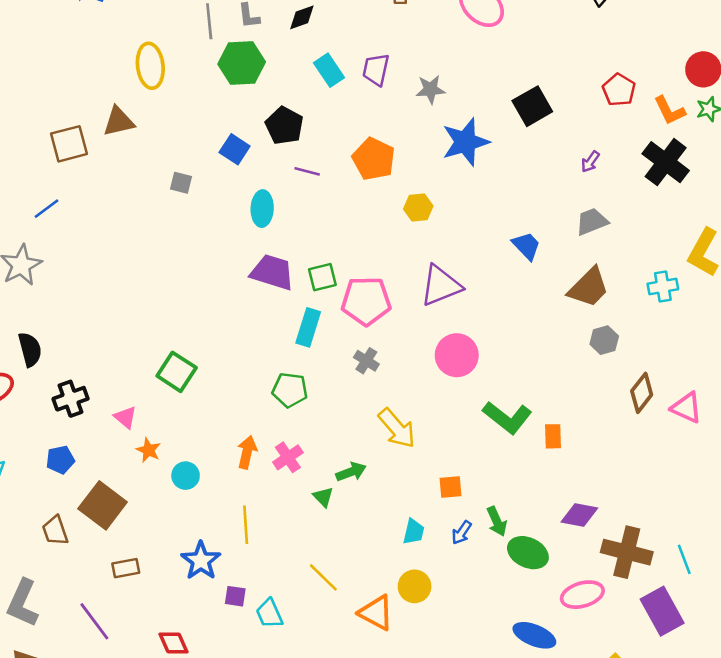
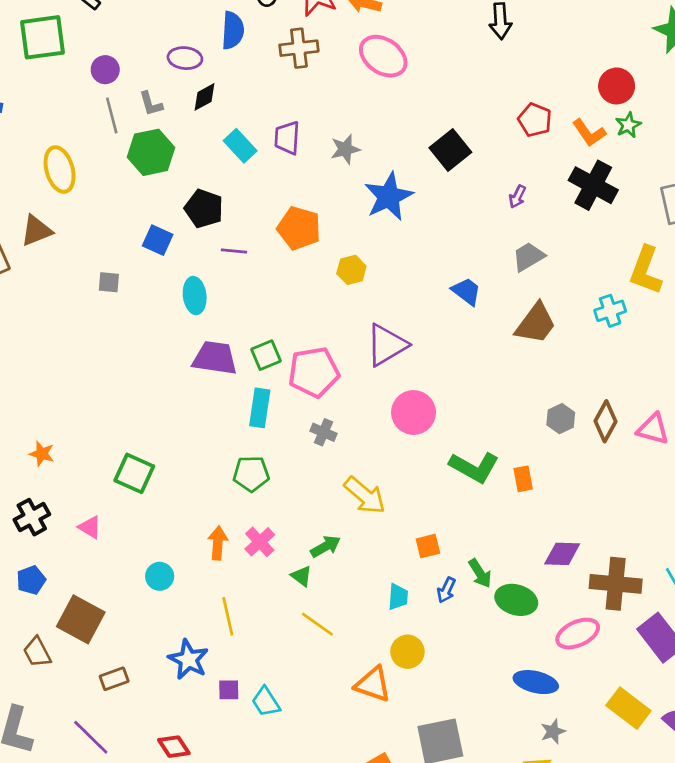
gray hexagon: (604, 340) -> (561, 419), moved
orange star: (148, 450) -> (42, 454), moved
yellow line: (323, 577) -> (317, 624), moved

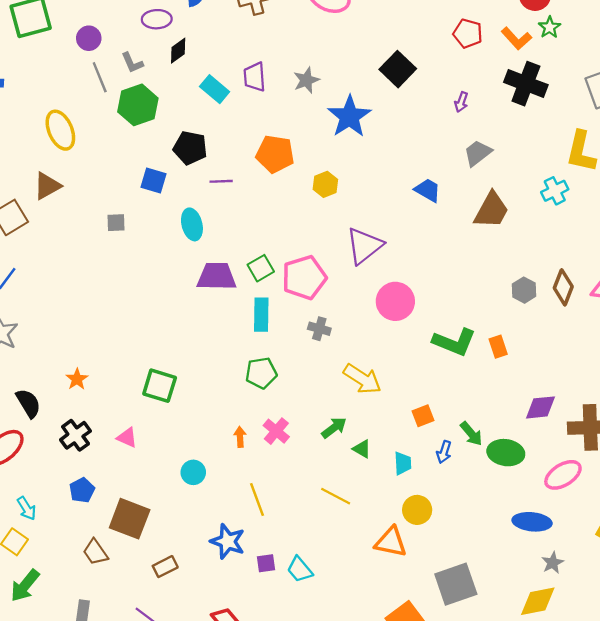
orange star: (42, 454) -> (77, 379), turned 30
orange arrow: (218, 543) -> (240, 437), size x0.7
green triangle: (301, 576) -> (362, 449), moved

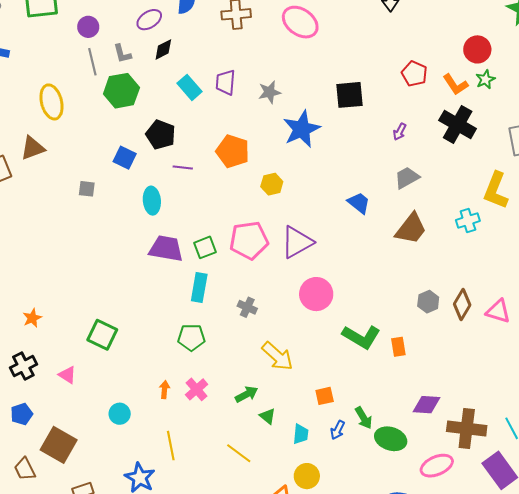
purple ellipse: (157, 19) -> (149, 20), turned -40
black square: (398, 69) -> (349, 95), turned 32
pink pentagon: (304, 278) -> (249, 240), moved

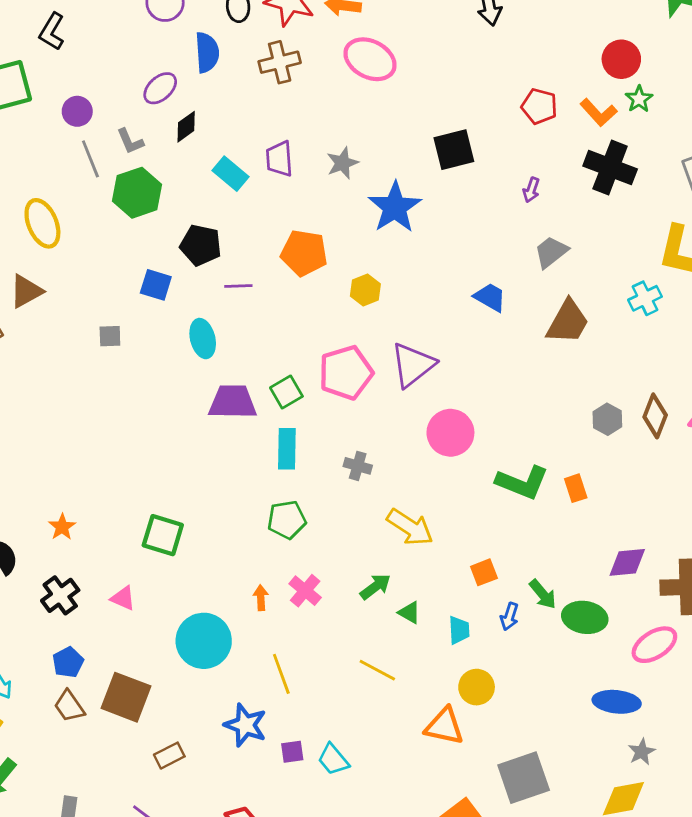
cyan circle: (120, 414) -> (204, 641), size x1.8
brown trapezoid: (25, 469) -> (69, 706), moved

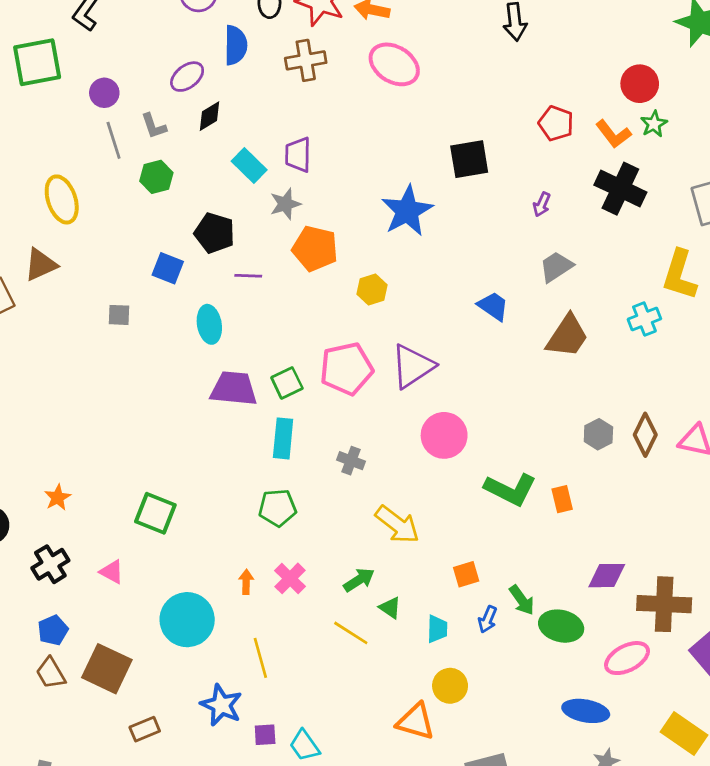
gray star: (342, 163) -> (285, 204), moved
green hexagon: (137, 193) -> (156, 177), size x0.7
yellow line: (377, 670) -> (351, 633), moved

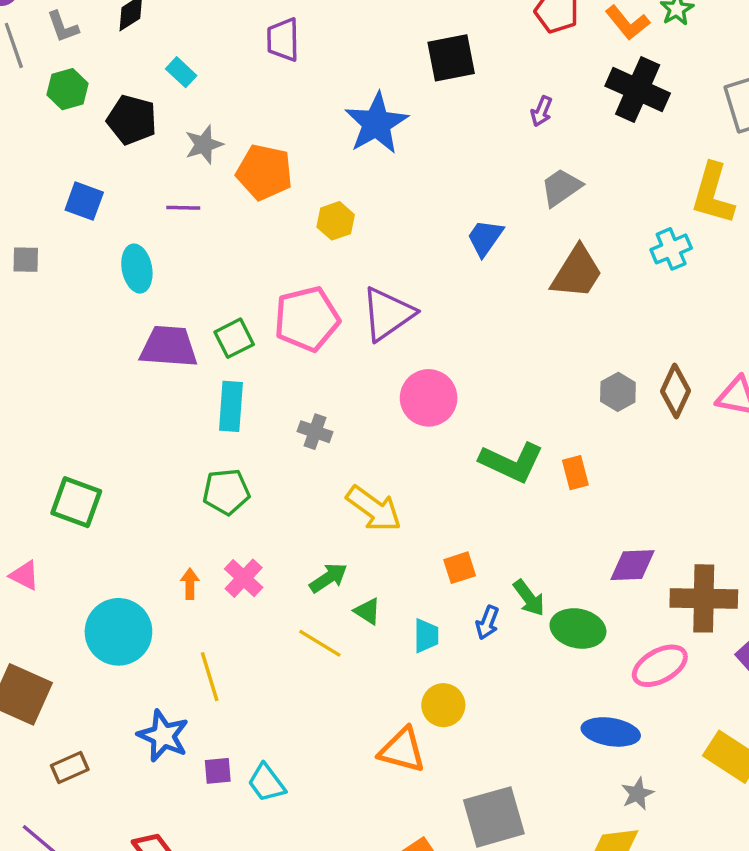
purple trapezoid: (298, 155) -> (283, 40), moved
cyan rectangle: (249, 165) -> (181, 72), size x0.7
gray star: (285, 204) -> (204, 145), moved
black pentagon: (215, 233) -> (132, 120), moved
blue trapezoid: (493, 306) -> (485, 238), turned -88

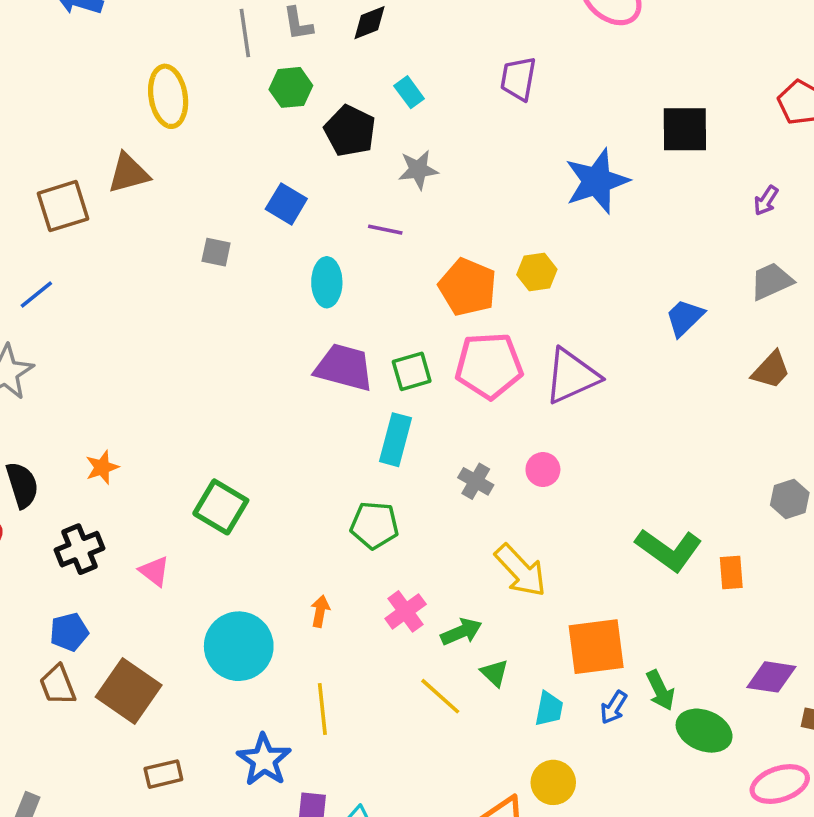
orange pentagon: (264, 172) -> (468, 287), moved
brown trapezoid: (577, 272) -> (771, 370), size x0.7
pink circle: (429, 398) -> (543, 470), moved, size x0.6
orange square: (460, 568) -> (596, 647), size x1.8
pink cross: (244, 578) -> (406, 611), moved

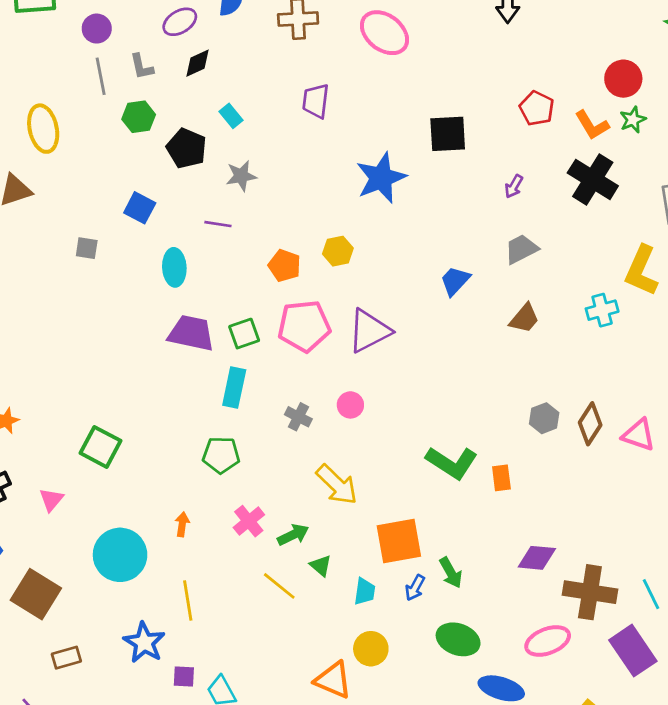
orange pentagon: (468, 287) -> (284, 266), size x0.7
pink triangle: (154, 571) -> (51, 500), turned 35
green ellipse: (704, 731) -> (458, 639), moved

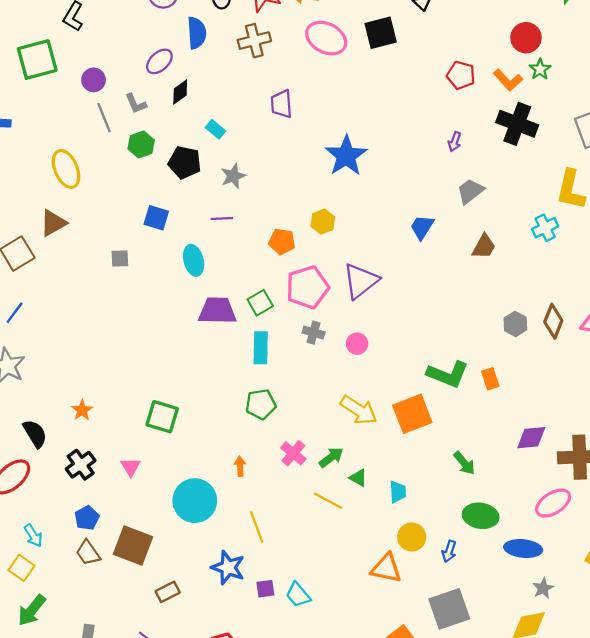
black square: (448, 134) -> (381, 33), moved
gray cross: (298, 417) -> (314, 333), moved
orange square: (399, 541) -> (412, 414), moved
blue arrow: (415, 588) -> (449, 551), moved

